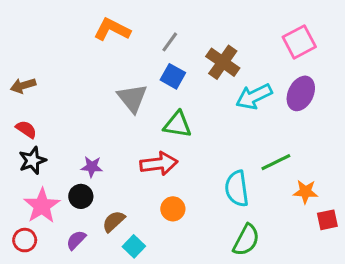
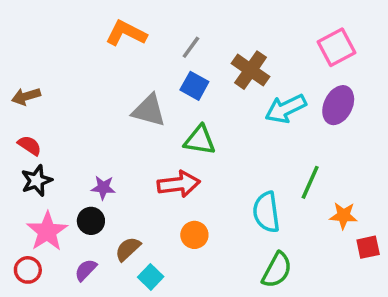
gray triangle: (132, 98) -> (149, 110), turned -36
green line: (276, 162) -> (310, 182), turned -40

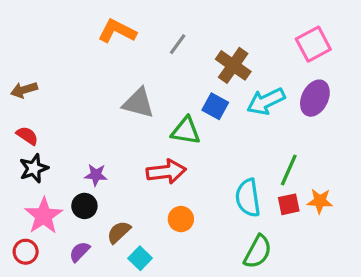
blue square: (194, 86) -> (215, 106), moved
red square: (368, 247) -> (289, 204), moved

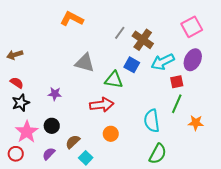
gray line: (178, 44) -> (120, 33), moved
purple star: (96, 175) -> (55, 94), moved
red square: (289, 204) -> (177, 82), moved

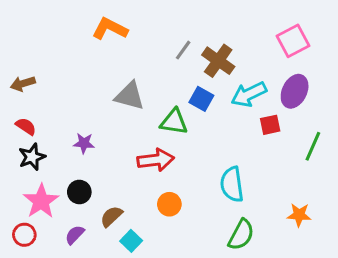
green line: (177, 104) -> (313, 146), moved
orange star: (196, 123) -> (299, 215), moved

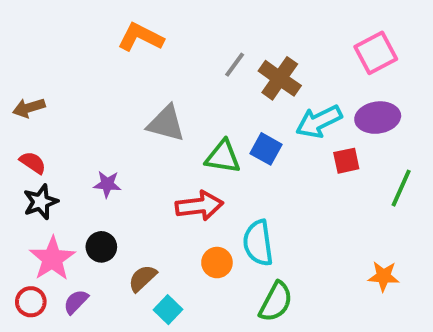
purple ellipse: (295, 91) -> (378, 118), turned 56
blue square: (201, 99) -> (266, 149), moved
cyan semicircle: (232, 184) -> (258, 243), moved
purple semicircle: (75, 235) -> (76, 302), moved
green semicircle: (241, 235) -> (276, 302), moved

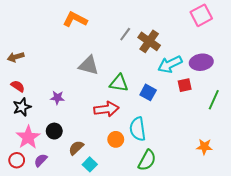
pink square: (376, 53) -> (201, 15), moved
blue square: (266, 149) -> (148, 92), moved

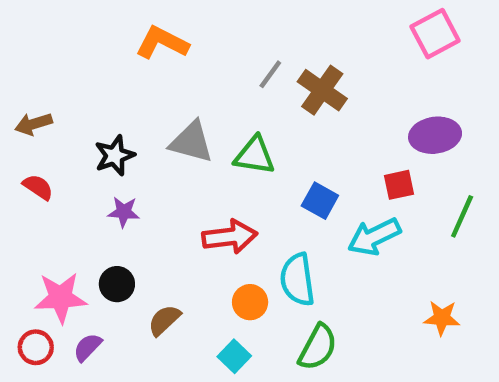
cyan arrow: (170, 64) -> (374, 237), moved
green triangle: (119, 83) -> (255, 156), moved
black star: (22, 107) -> (115, 156), moved
pink star: (28, 137) -> (61, 298), turned 30
cyan square: (90, 164) -> (234, 356), moved

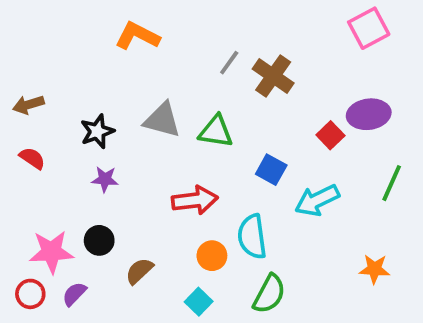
red square: (399, 185) -> (330, 135), moved, turned -32

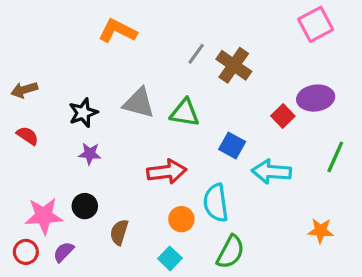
cyan arrow: (317, 200) -> (271, 172), turned 30
brown semicircle: (139, 271) -> (119, 232), turned -30

